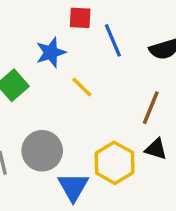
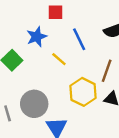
blue line: (113, 40) -> (79, 39), moved
yellow hexagon: (115, 163) -> (83, 92), moved

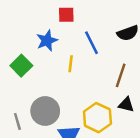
yellow line: (59, 59) -> (71, 64), turned 56
yellow hexagon: (83, 92) -> (97, 118), moved

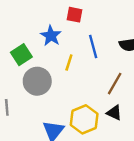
blue star: (47, 41) -> (51, 36), turned -30
gray circle: (45, 111) -> (37, 81), moved

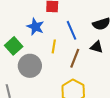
brown line: (115, 84) -> (75, 58), moved
black triangle: (114, 113) -> (97, 47), moved

